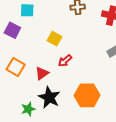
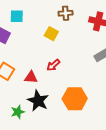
yellow square: (55, 39) -> (51, 34), moved
red triangle: (42, 73) -> (31, 77), turned 40

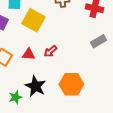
yellow square: (51, 34) -> (33, 20), moved, size x1.6
red triangle: (31, 77) -> (28, 54), moved

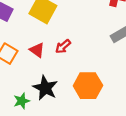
red triangle: (28, 54) -> (37, 50), turned 32

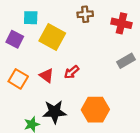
black star: (45, 88) -> (54, 112), turned -30

